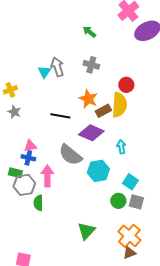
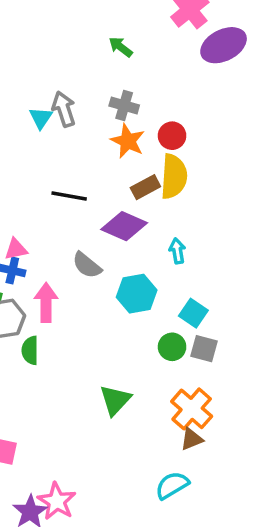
red circle: (126, 85) -> (172, 136), moved
orange star: (88, 99) -> (128, 141), moved
gray semicircle: (70, 155) -> (87, 265), size x0.7

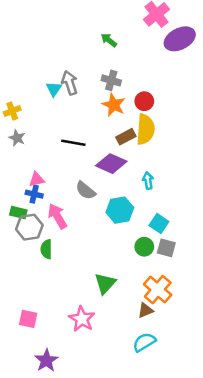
pink arrow: (46, 302) -> (57, 216), turned -30
brown triangle: (192, 439) -> (145, 310), moved
pink star: (57, 501) -> (82, 319), moved

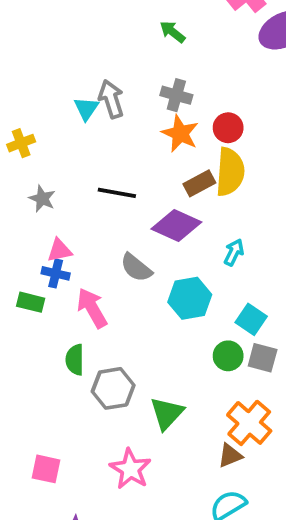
gray star: (17, 138) -> (42, 199), moved
cyan arrow: (148, 181) -> (234, 252), turned 35
gray hexagon: (29, 227) -> (113, 388), moved

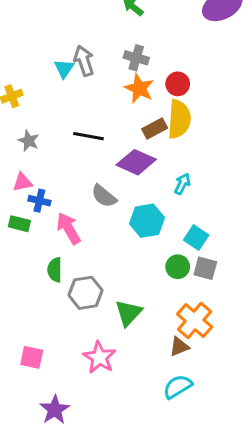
pink triangle: (59, 250) -> (22, 182), moved

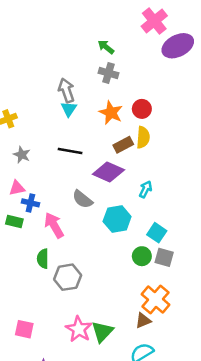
gray cross: (136, 58) -> (108, 73), moved
cyan triangle: (64, 69) -> (69, 109), moved
yellow semicircle: (179, 119) -> (143, 137), size x0.7
green triangle: (129, 313) -> (102, 332), moved

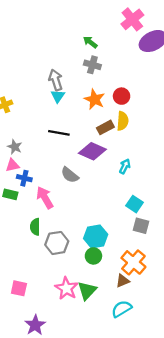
gray star: (22, 155) -> (15, 147), moved
cyan hexagon: (117, 219) -> (96, 236), moved
green circle: (142, 256) -> (93, 256), moved

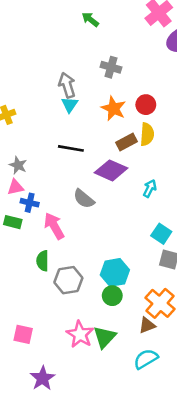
green arrow: (90, 42) -> (90, 19), moved

